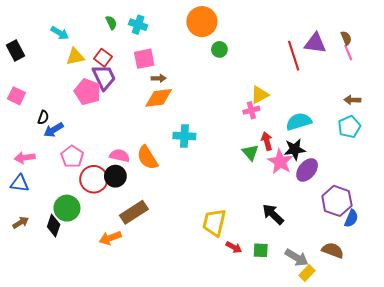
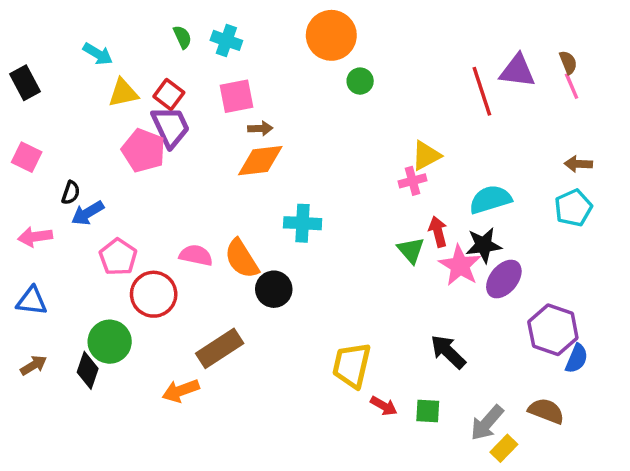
pink arrow: (25, 158) -> (35, 237), moved
black circle: (115, 176) -> (274, 289), moved
gray arrow: (297, 258) -> (487, 423), turned 100

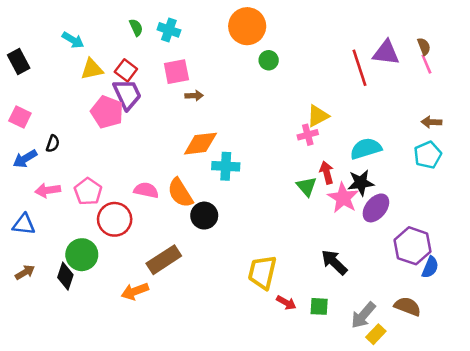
orange diamond: (260, 161) -> (200, 144), moved
blue arrow: (88, 213) -> (25, 159), moved
pink arrow: (35, 237) -> (48, 190), moved

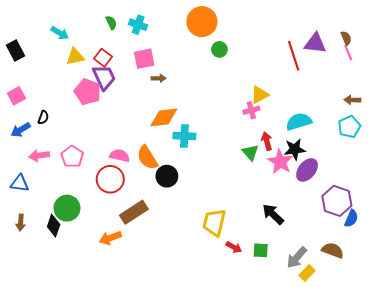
pink square: (20, 117) -> (16, 96), turned 36
red circle: (115, 219) -> (110, 179), moved
brown arrow: (25, 272) -> (21, 223), turned 126

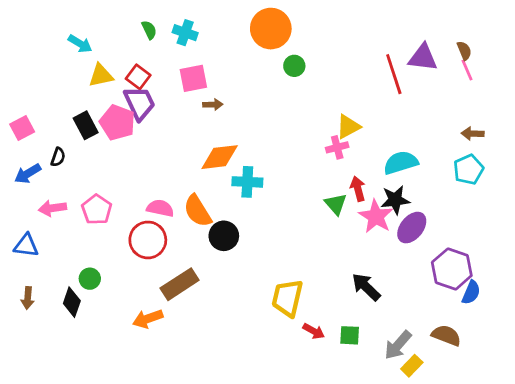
black rectangle: (15, 50) -> (86, 125), moved
green circle: (67, 208) -> (90, 279), size x0.6

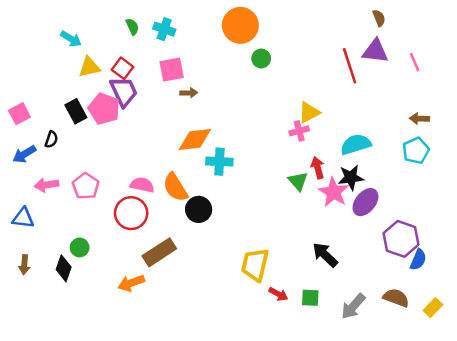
brown semicircle: (464, 51) -> (379, 18), moved
yellow rectangle: (412, 366) -> (433, 308), moved

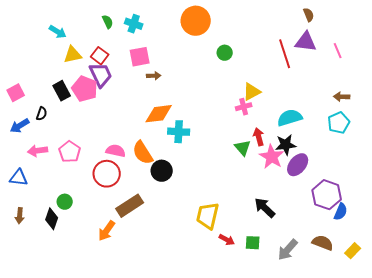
green circle: (261, 58) -> (225, 53), moved
orange arrow: (131, 283) -> (107, 231), turned -35

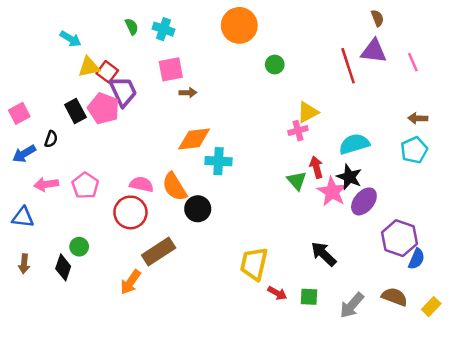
red square: (100, 56) -> (107, 72), moved
black star: (286, 145) -> (349, 177), turned 30

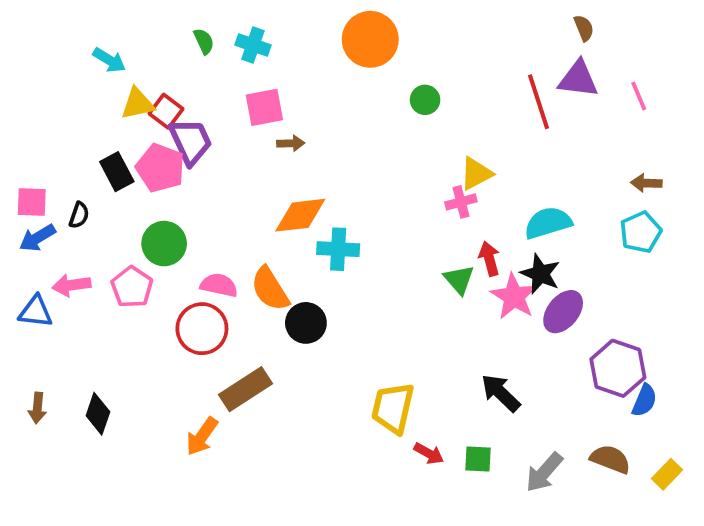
pink square: (19, 113) -> (32, 202), moved, turned 30
blue triangle: (23, 217) -> (36, 312), moved
green circle: (79, 247) -> (164, 244), moved, size x1.5

